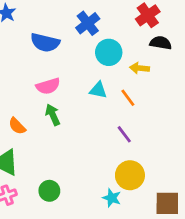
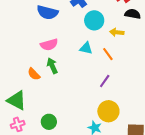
orange semicircle: (17, 126) -> (34, 74), moved
purple line: (124, 134) -> (105, 81), turned 72

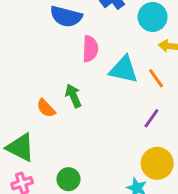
cyan circle: (94, 20) -> (153, 17), moved
pink semicircle: (49, 45) -> (90, 49), moved, turned -72
cyan triangle: (86, 48) -> (124, 70), size x1.5

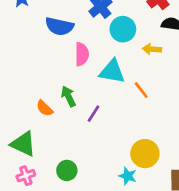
cyan circle: (153, 17) -> (123, 29), moved
orange line: (156, 78) -> (141, 90), moved
purple line: (151, 118) -> (93, 114), moved

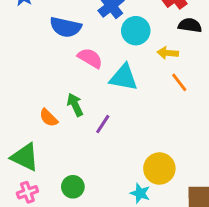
pink semicircle: (82, 54) -> (90, 58), turned -60
orange line: (141, 90) -> (179, 82), moved

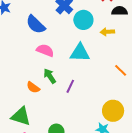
blue semicircle: (65, 27) -> (36, 24), turned 40
pink semicircle: (90, 58) -> (45, 50), moved
orange line: (179, 82) -> (121, 70), moved

